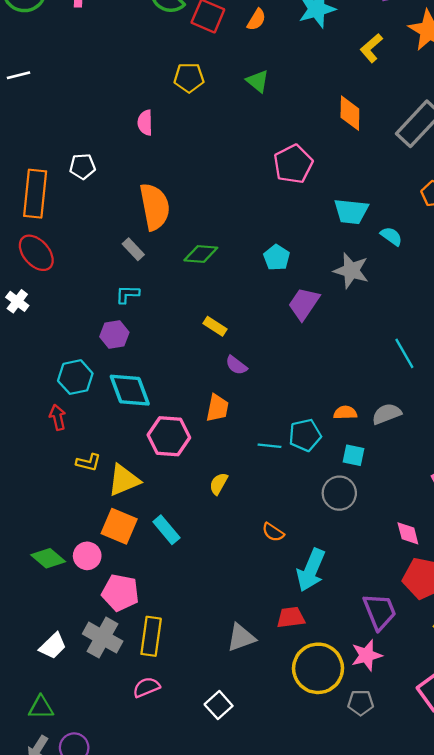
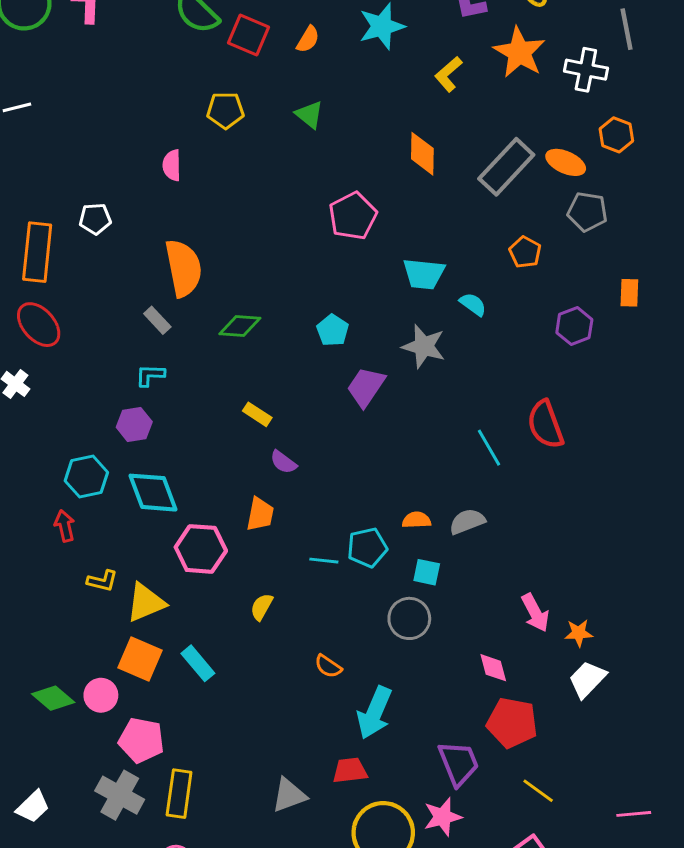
white trapezoid: (53, 646) -> (33, 807), moved

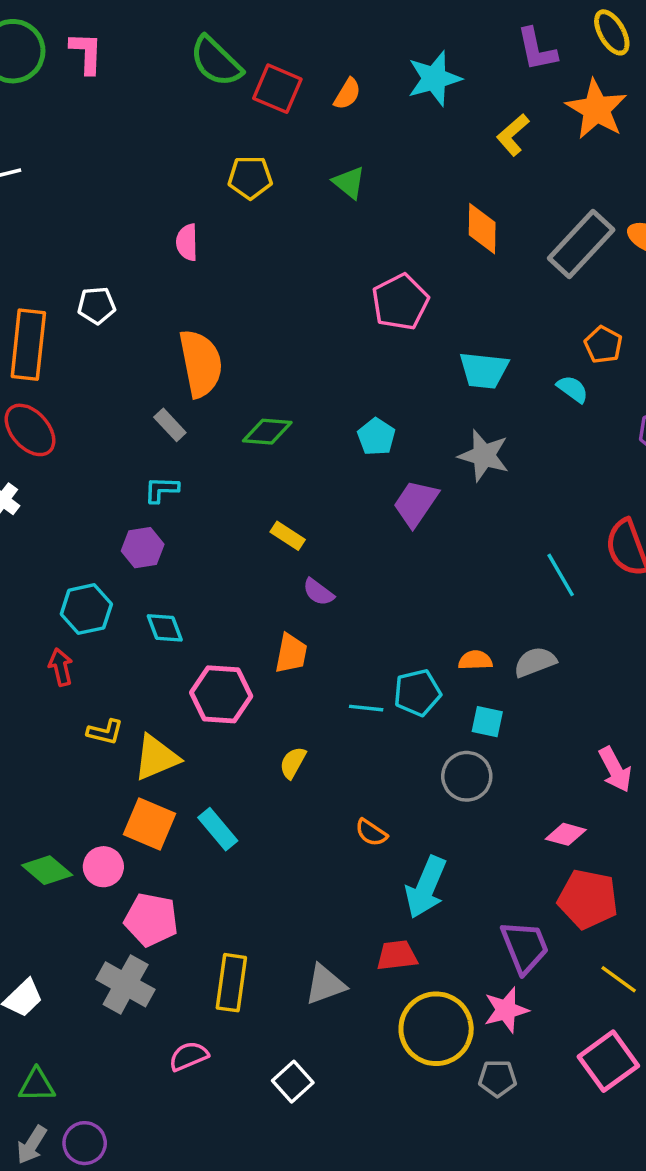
cyan semicircle: (473, 304) -> (573, 389), moved
cyan diamond: (153, 493) -> (165, 628), size x0.6
pink diamond: (493, 668) -> (566, 834), turned -60
yellow rectangle: (179, 794) -> (231, 983), moved

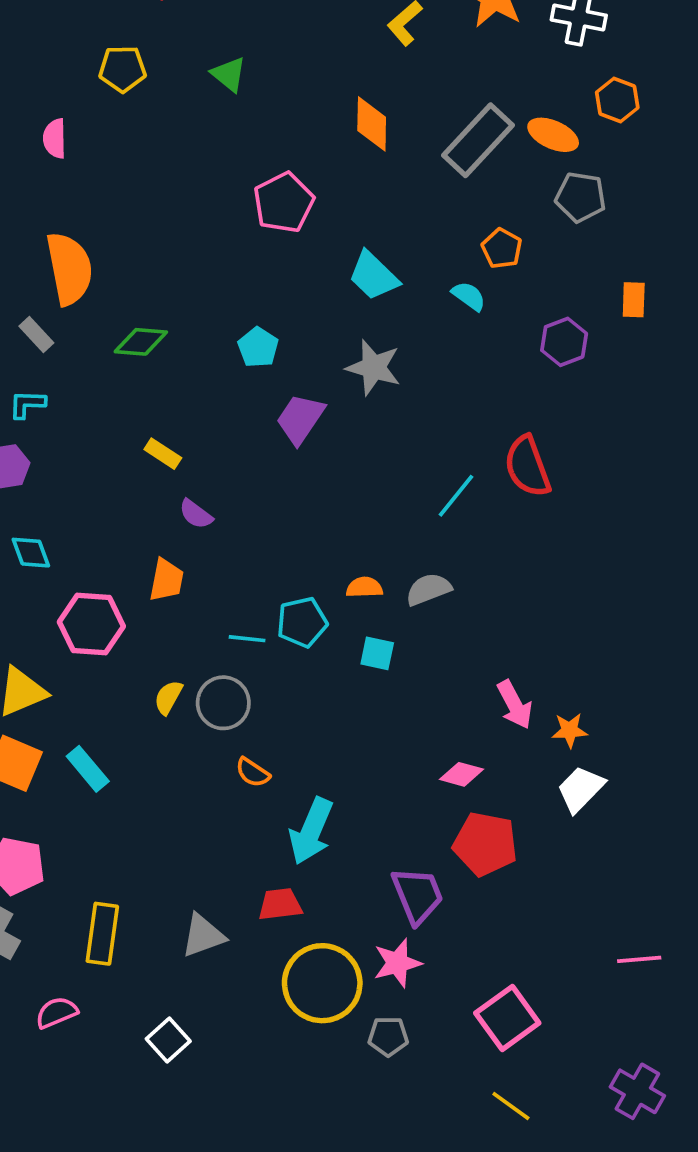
cyan trapezoid: (484, 370) -> (374, 276), turned 38
cyan line: (561, 575) -> (456, 496), turned 69
gray circle: (467, 776) -> (223, 703), moved
yellow line: (619, 979) -> (511, 1106), moved

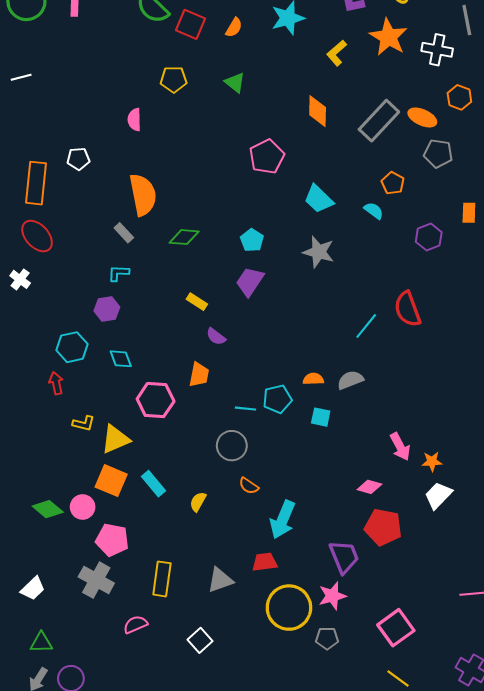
purple trapezoid: (300, 419) -> (250, 282), moved
yellow semicircle: (168, 697) -> (198, 502), moved

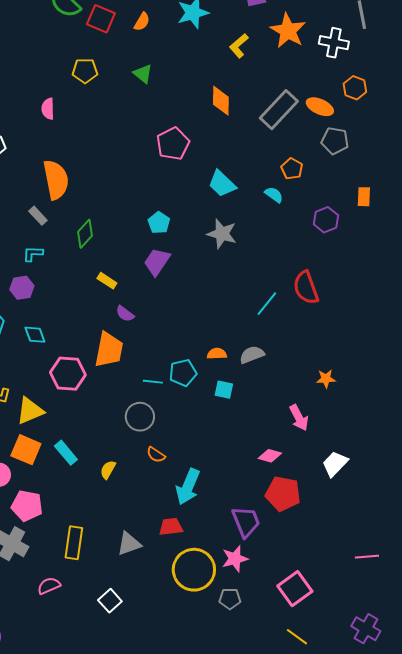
green diamond: (184, 237) -> (85, 234), moved, turned -52
orange trapezoid: (199, 375) -> (109, 350), size x1.5
orange star: (432, 461) -> (326, 379), moved

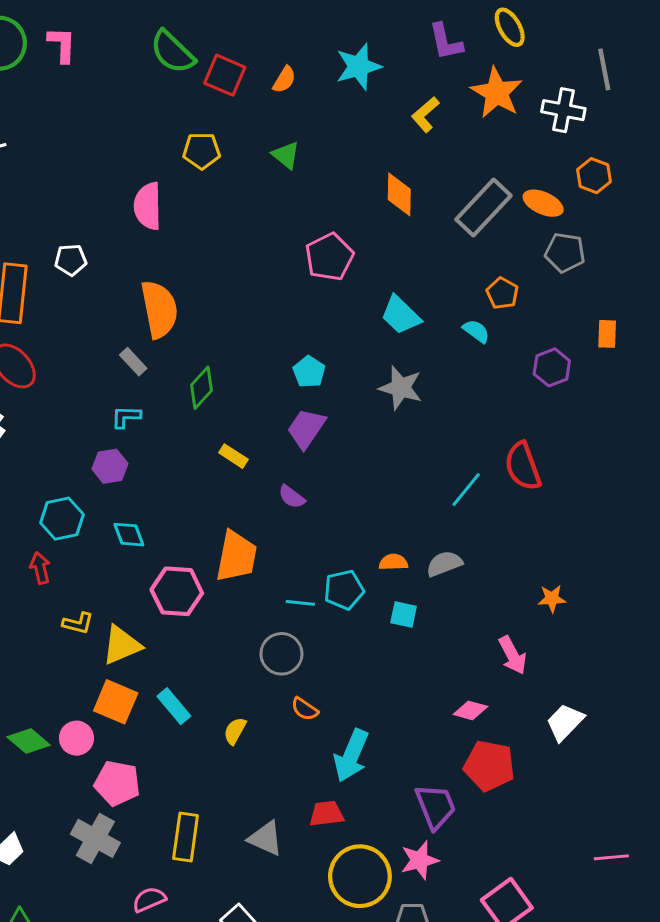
pink semicircle: (48, 109) -> (148, 206), size x1.5
purple semicircle: (125, 314) -> (292, 497), moved
gray triangle: (129, 544) -> (265, 838), turned 44

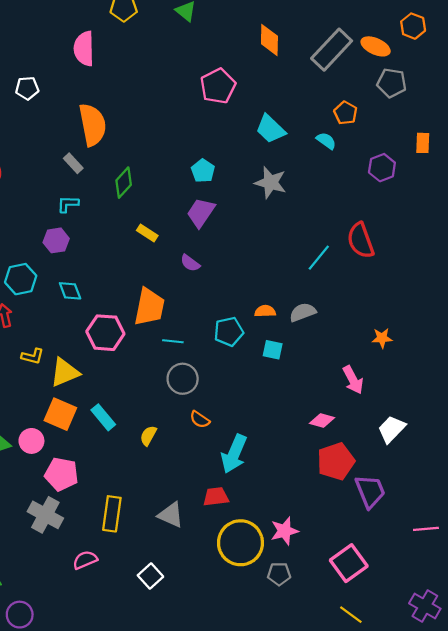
cyan line: (300, 603) -> (173, 341), moved
red pentagon: (489, 766) -> (336, 461), turned -30
purple trapezoid: (436, 806) -> (370, 491), moved

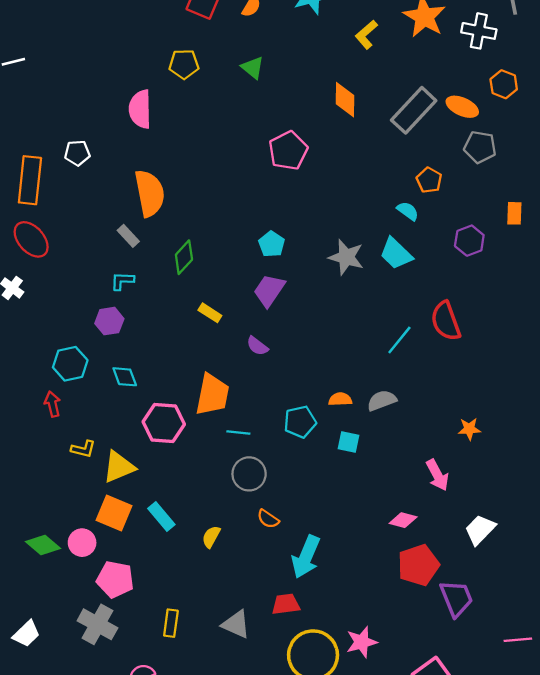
cyan trapezoid: (270, 129) -> (396, 254), moved
yellow rectangle: (112, 514) -> (171, 623), size x0.7

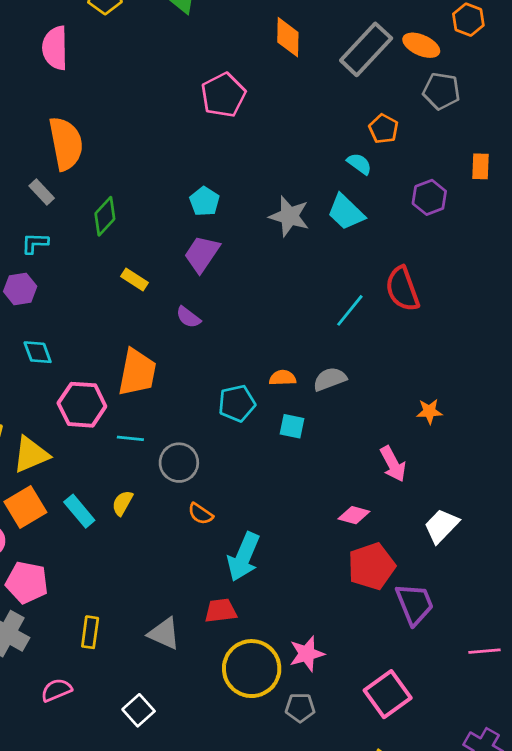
cyan line: (238, 432) -> (130, 438), moved
orange square: (114, 513) -> (25, 507), turned 36
yellow semicircle: (211, 537) -> (122, 503), moved

